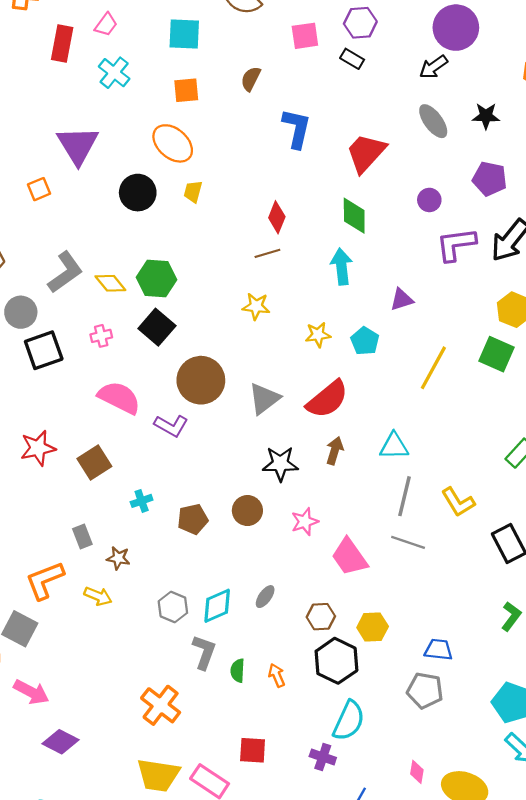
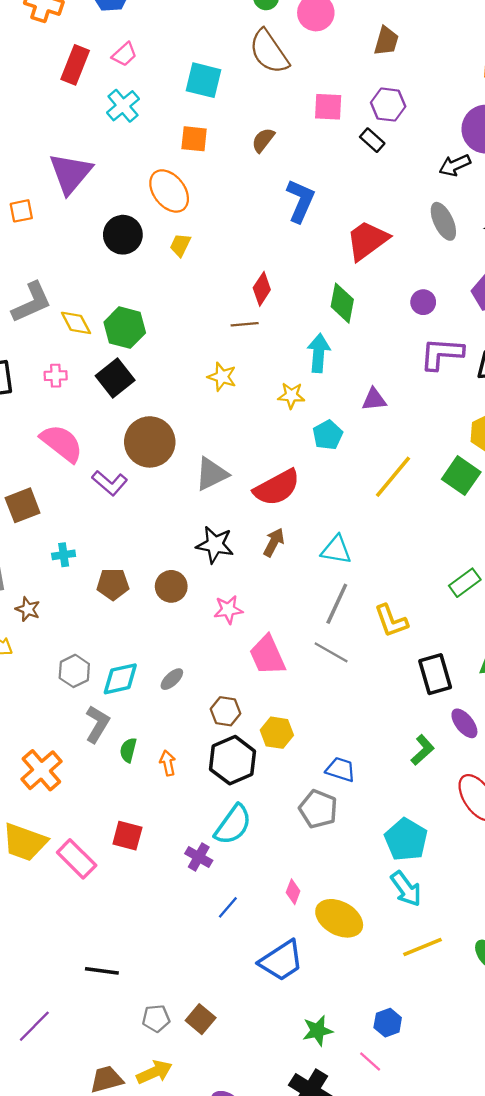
yellow star: (318, 335) -> (291, 396), moved

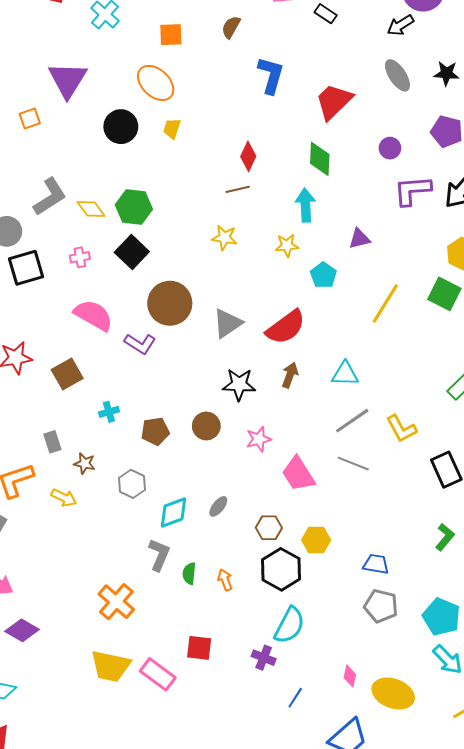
gray line: (337, 604) -> (352, 421), turned 39
gray hexagon: (74, 671) -> (132, 484), moved
gray pentagon: (318, 809) -> (381, 606), moved

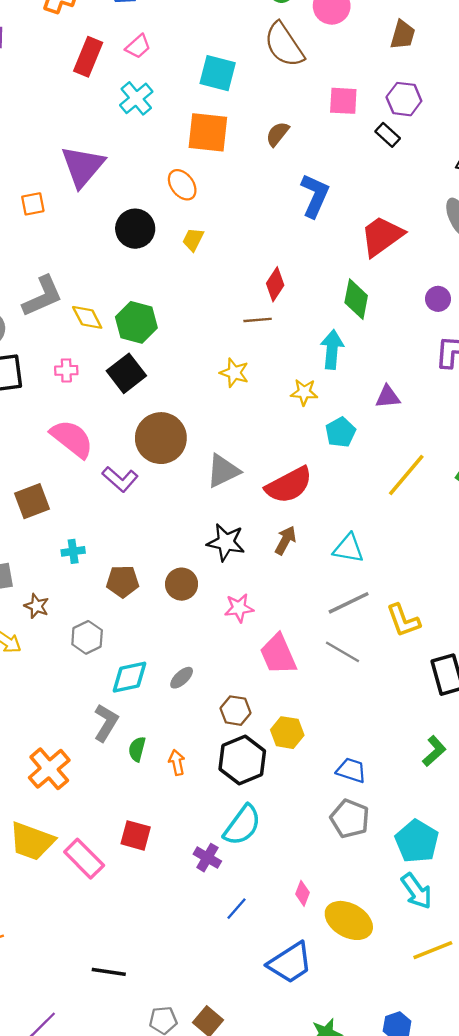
orange square: (171, 35) -> (208, 132), size x1.5
orange ellipse: (156, 83) -> (182, 185), size x0.7

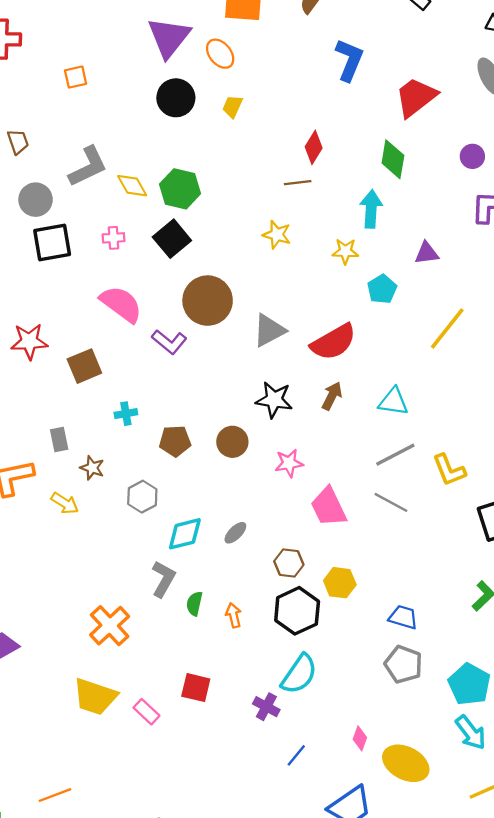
purple triangle: (83, 166) -> (169, 37), moved
pink rectangle: (84, 859) -> (146, 712), size x0.7

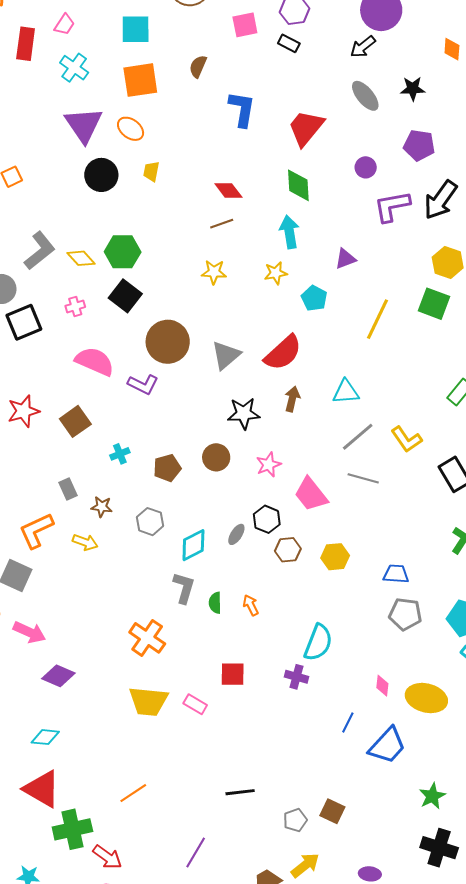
red diamond: (314, 147) -> (228, 191), turned -56
black hexagon: (297, 611) -> (267, 519), moved, size x0.7
blue line: (296, 755) -> (348, 722), moved

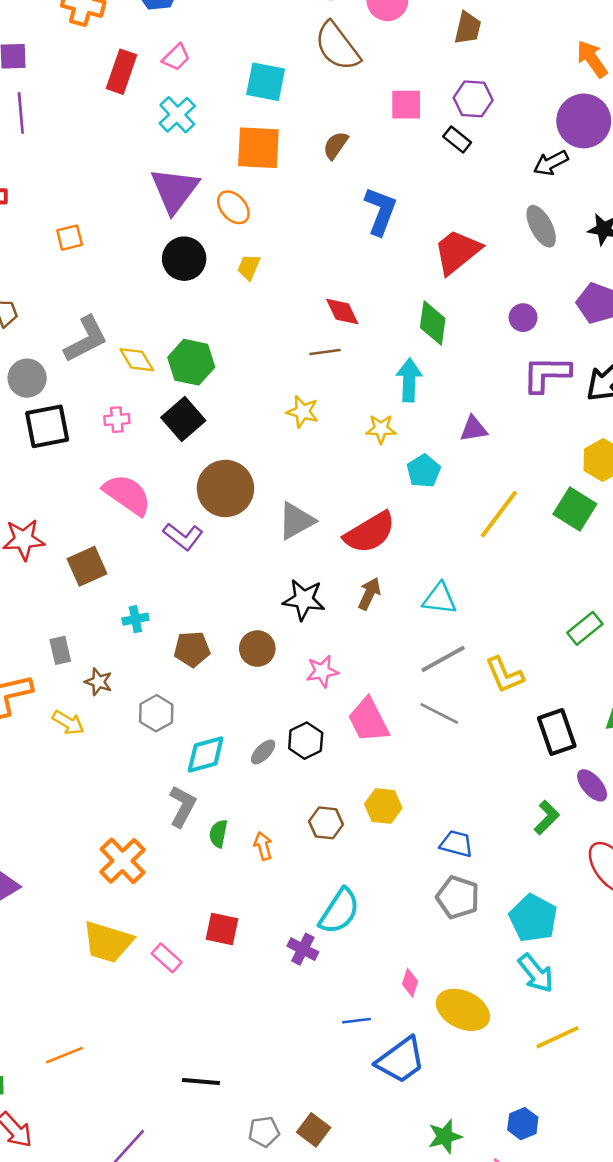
brown hexagon: (288, 550) -> (326, 823), moved
blue line: (348, 722) -> (356, 1021), turned 45

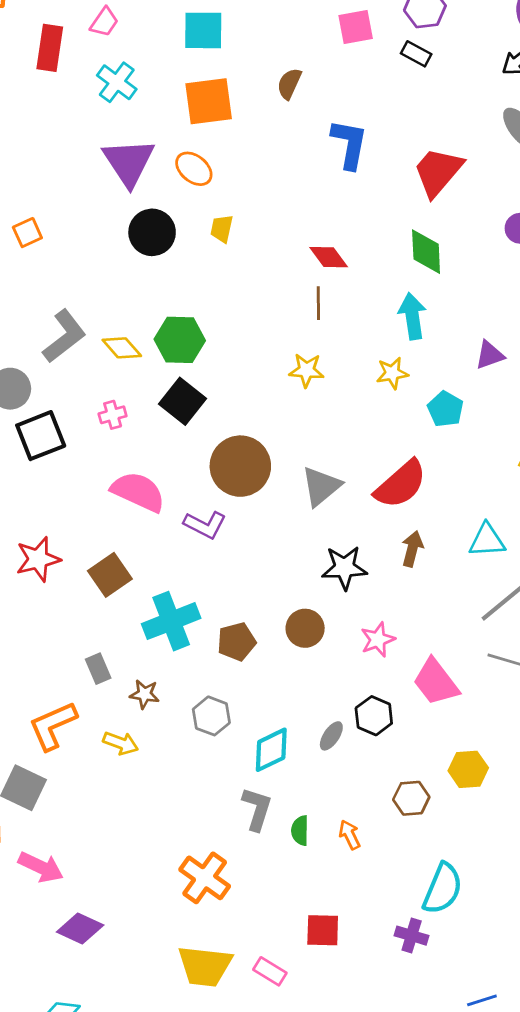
brown line: (325, 352) -> (318, 303), turned -72
cyan cross: (135, 619) -> (171, 621), size x2.0

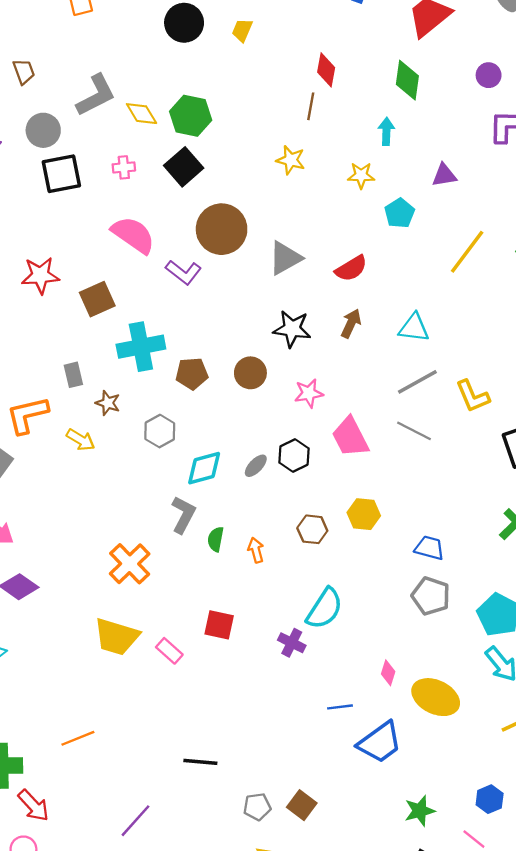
red diamond: (329, 257) -> (326, 70), turned 36
cyan arrow: (412, 316) -> (386, 131), size x0.7
red semicircle: (401, 484) -> (351, 268), size x0.7

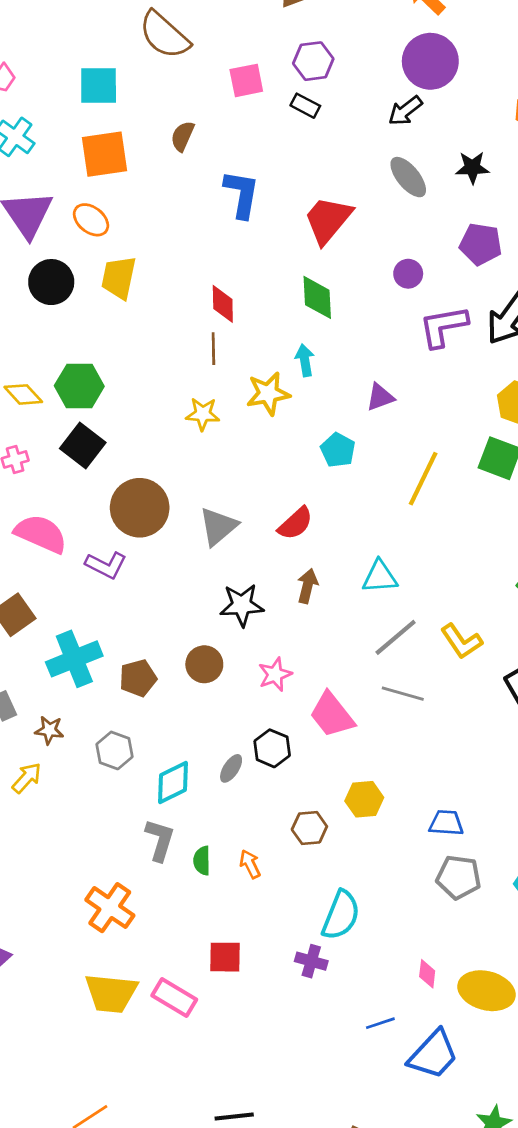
yellow trapezoid: (242, 30) -> (119, 278), size x1.6
yellow star: (361, 175) -> (268, 393), moved, size x1.4
yellow arrow: (81, 440) -> (27, 778), turned -68
pink rectangle: (169, 651) -> (174, 997), size x1.4

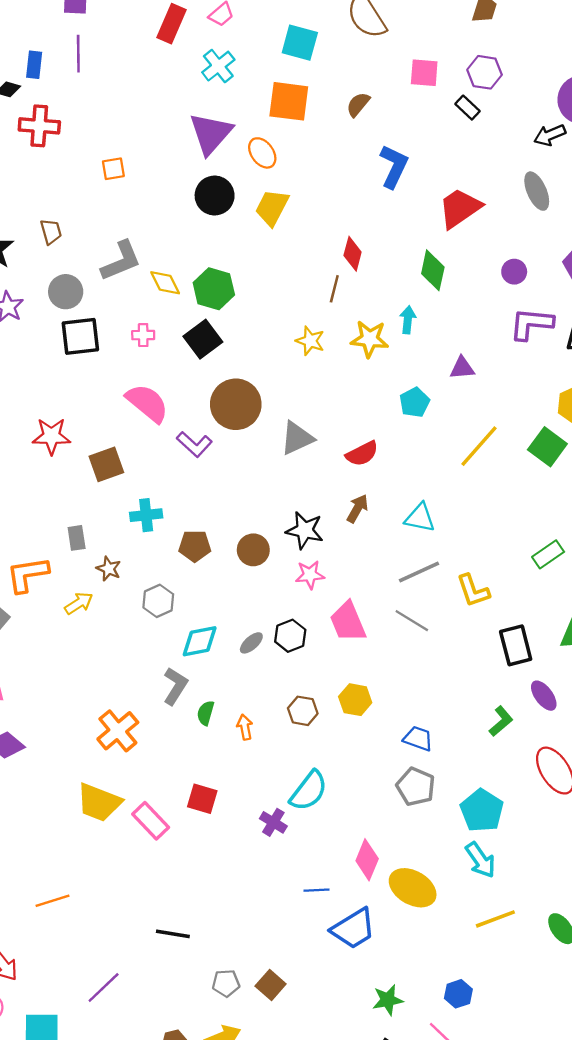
black star: (242, 605) -> (305, 530), moved
cyan cross: (74, 659) -> (146, 515), size x0.7
pink diamond: (427, 974) -> (367, 860), size x1.6

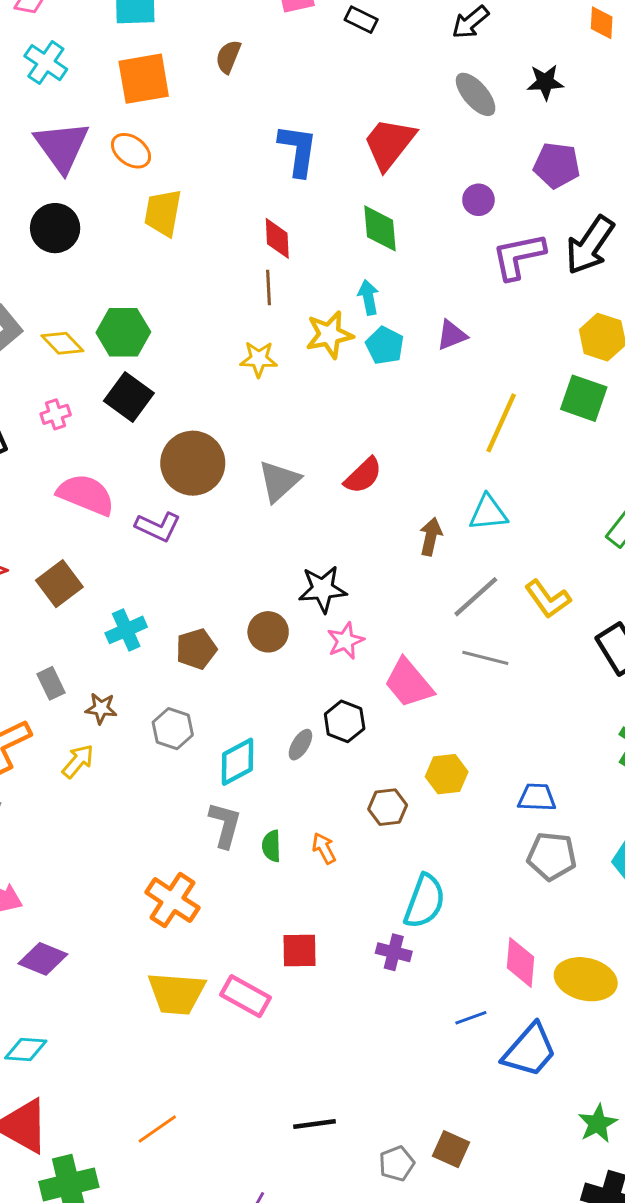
blue L-shape: (394, 166) -> (298, 150), moved
black circle: (215, 196) -> (55, 228), moved
cyan pentagon: (415, 402) -> (385, 345), moved
brown arrow: (357, 509) -> (431, 537), moved
cyan triangle: (420, 518) -> (488, 513), moved

